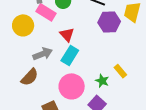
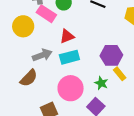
purple hexagon: (109, 22) -> (111, 55), moved
red triangle: (67, 35) -> (67, 36), turned 49
cyan rectangle: (70, 56) -> (69, 57), turned 42

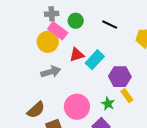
yellow circle: (23, 26) -> (48, 42), moved
cyan rectangle: (69, 57) -> (95, 60), moved, turned -36
brown semicircle: (29, 78) -> (36, 110), moved

